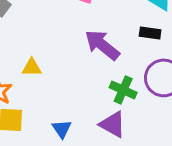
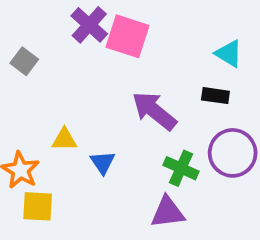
purple triangle: (113, 124) -> (168, 212), turned -36
blue triangle: (62, 129) -> (103, 162), moved

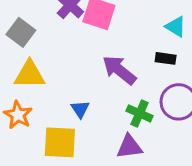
gray square: (24, 61) -> (21, 32), size x1.4
yellow triangle: (64, 140) -> (30, 74), moved, size x1.6
yellow square: (38, 206) -> (60, 142), moved, size x1.4

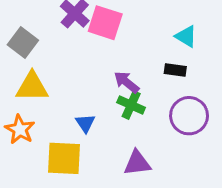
purple arrow: (119, 70) -> (127, 82), size x0.7
green cross: (139, 113) -> (131, 105), moved

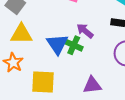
green cross: (131, 105) -> (74, 45), moved
blue triangle: (85, 123) -> (57, 44), moved, size x1.6

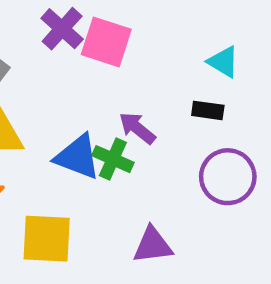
blue triangle: (57, 44) -> (78, 157), turned -35

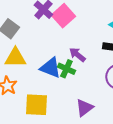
pink square: (106, 42) -> (63, 16), turned 30
purple triangle: (153, 245) -> (84, 108), turned -30

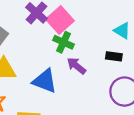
green cross: (66, 69) -> (63, 42), moved

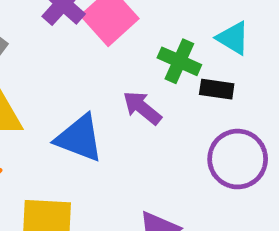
green cross: (63, 42) -> (179, 61), moved

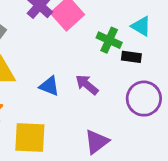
purple arrow: (142, 108) -> (87, 85), moved
blue triangle: (79, 138) -> (49, 86), size x0.7

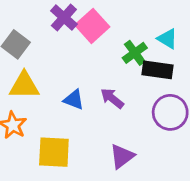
green cross: (109, 40) -> (135, 53), turned 30
black rectangle: (131, 57) -> (157, 70), size x1.5

